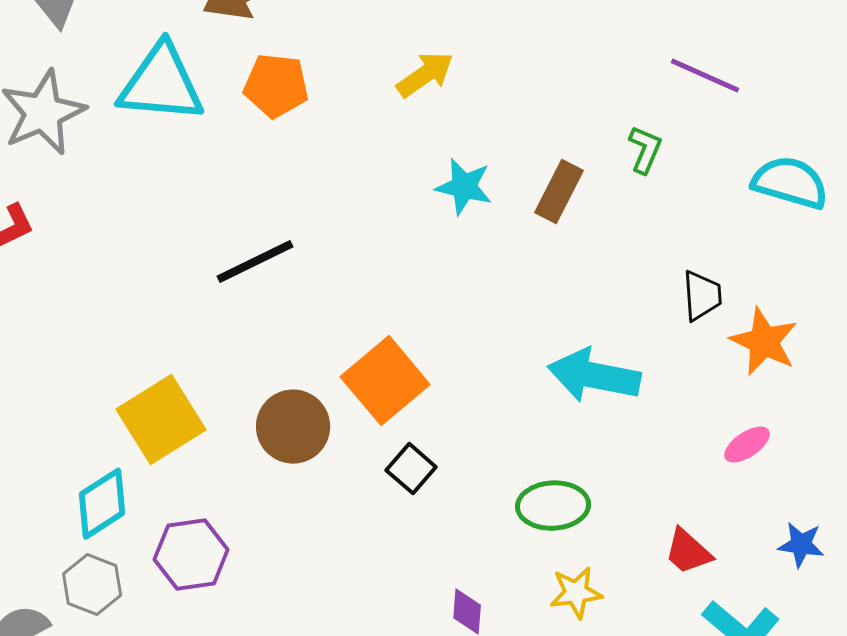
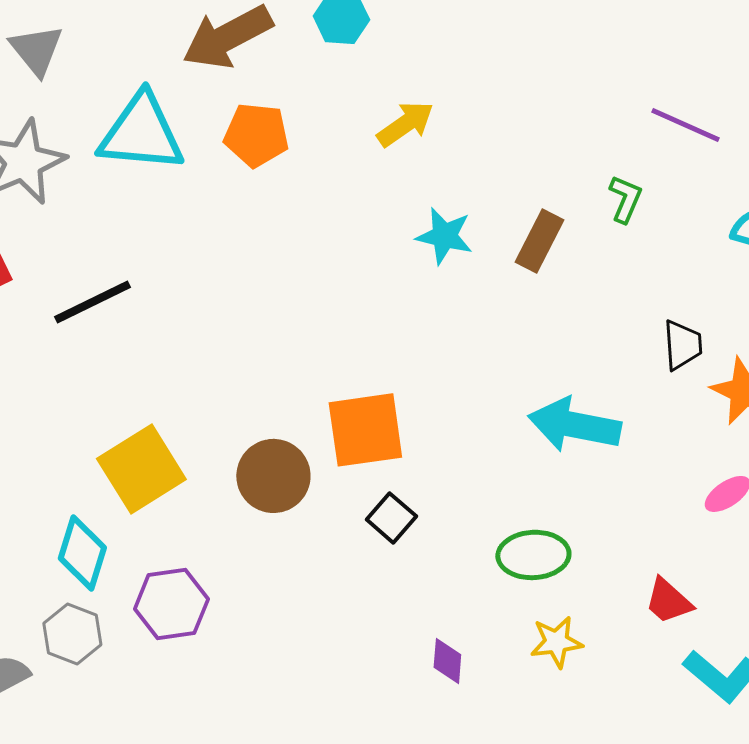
black line: (255, 262) -> (92, 302), moved
orange square: (385, 381) -> (365, 430), turned 32
cyan diamond: (102, 504) -> (82, 553), turned -40

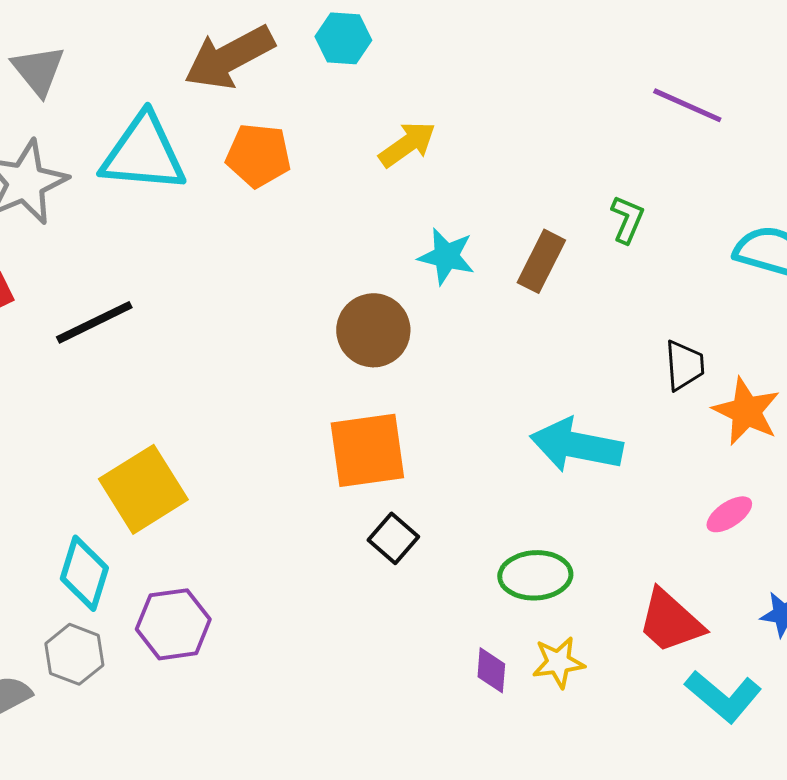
purple line: (685, 125) -> (687, 105), moved
brown circle: (273, 476) -> (373, 330), moved
red trapezoid: (668, 601) -> (670, 621), size x1.4
purple diamond: (447, 661) -> (491, 670), moved

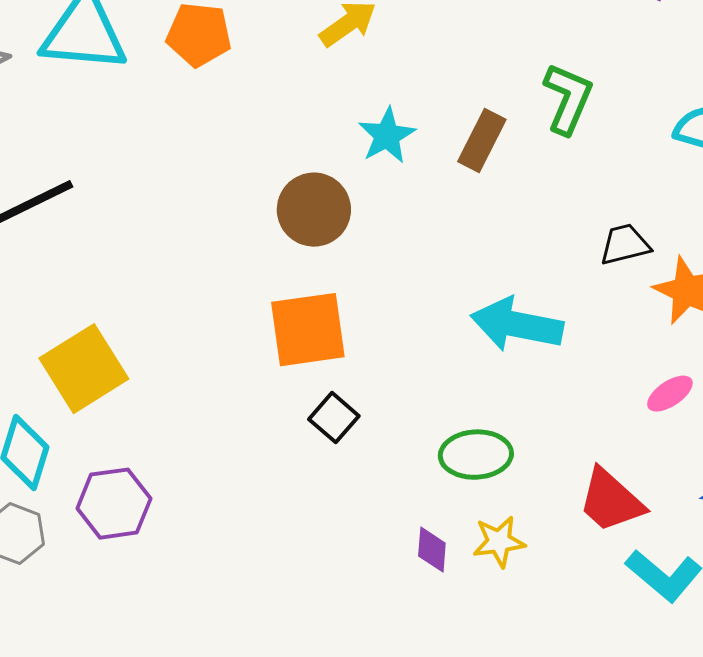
green L-shape: (627, 219) -> (568, 99), size x1.5
cyan star: (446, 256) -> (387, 136), turned 30
black trapezoid: (684, 365) -> (625, 245), turned -100

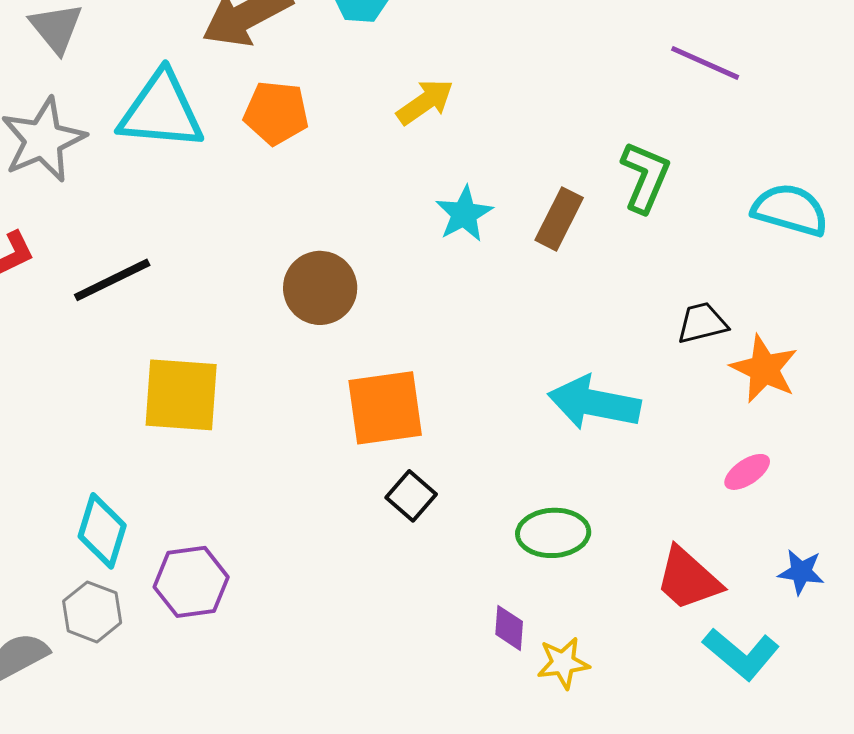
brown circle: (314, 210) -> (320, 288), moved
yellow square: (84, 369) -> (181, 395), moved, turned 36
yellow star: (499, 542) -> (563, 663), moved

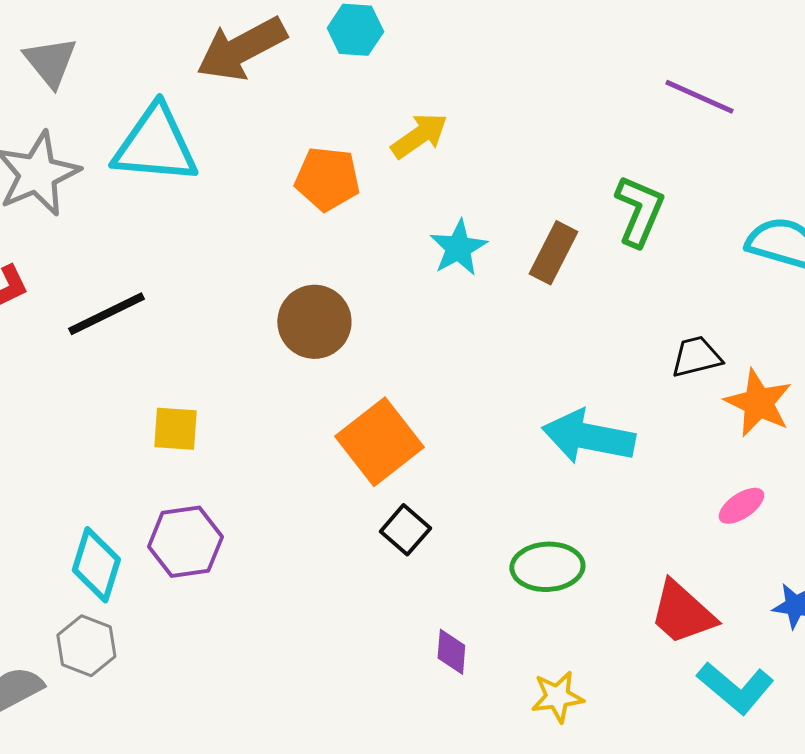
orange pentagon: (276, 113) -> (327, 179), moved
yellow square: (181, 395) -> (175, 429), size x0.6
orange square: (385, 408) -> (379, 442), turned -30
purple hexagon: (191, 582) -> (185, 542), moved
purple diamond: (509, 628) -> (451, 652), moved

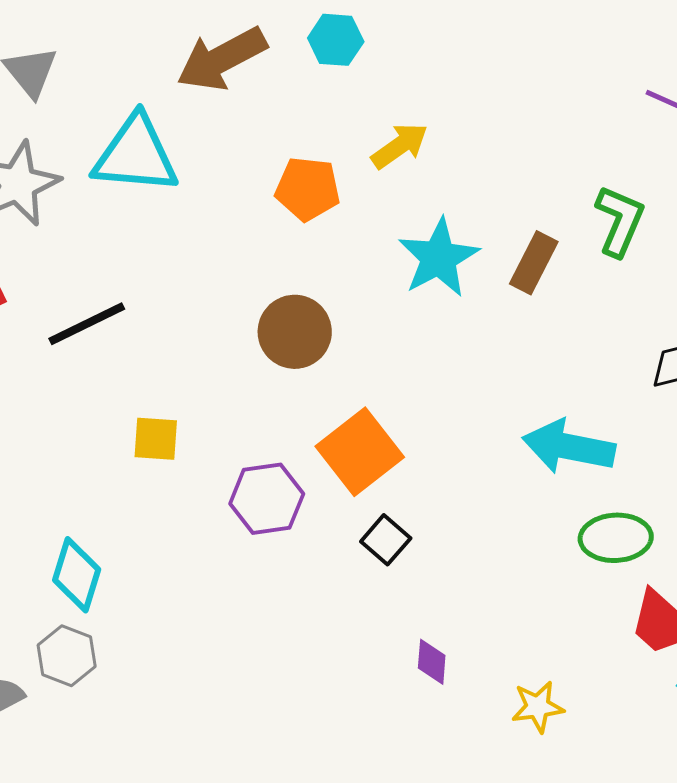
cyan star: (458, 248) -> (439, 258), size x1.4
purple hexagon: (185, 542) -> (267, 499), moved
green ellipse: (547, 567) -> (616, 538), moved

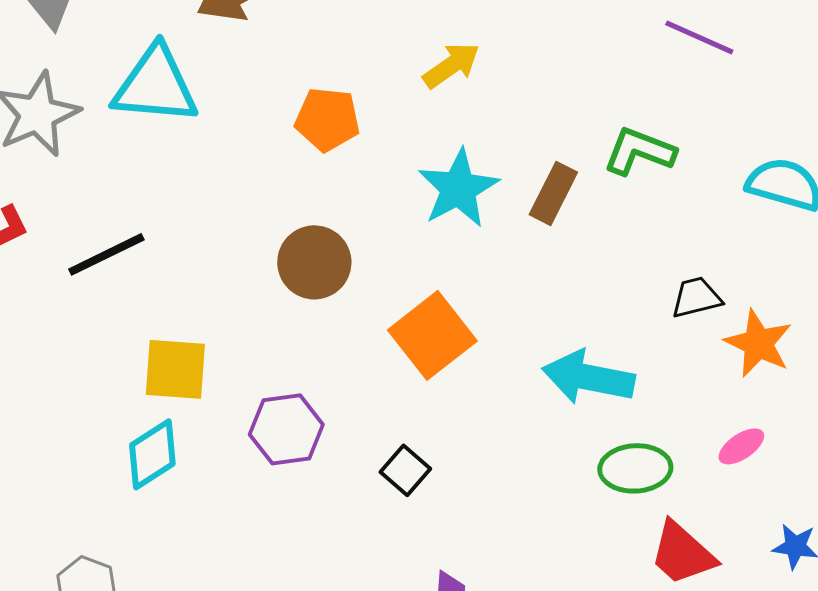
yellow arrow: (400, 146) -> (451, 65), moved
green L-shape: (620, 221) -> (639, 151), turned -92
yellow square: (156, 439) -> (175, 369), size x1.4
orange square: (360, 452) -> (432, 335), moved
cyan diamond: (77, 575) -> (152, 454), moved, turned 40

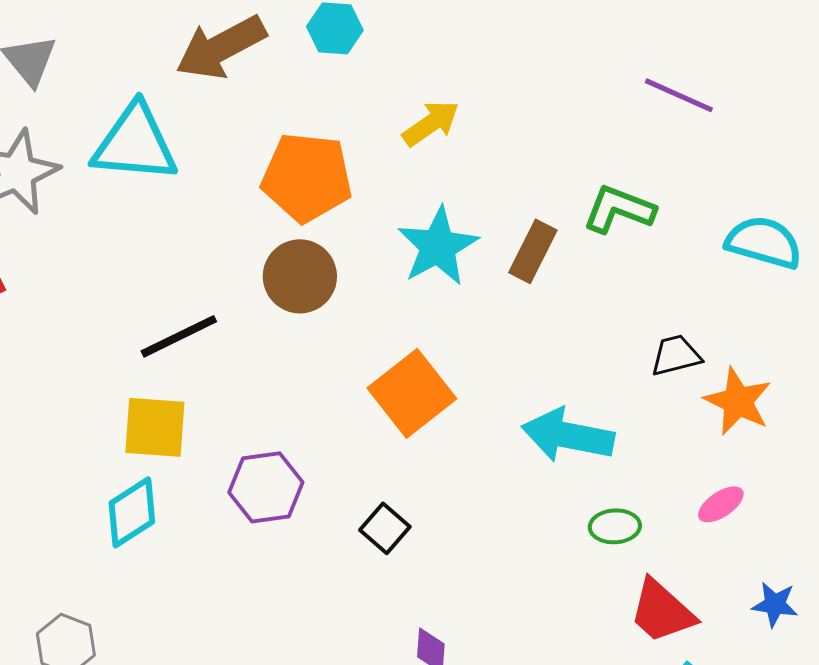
orange pentagon: (327, 119) -> (307, 177), size x1.4
black line: (106, 254) -> (179, 336), moved
brown circle: (314, 262) -> (300, 276), moved
green ellipse: (635, 468) -> (615, 526), size x0.7

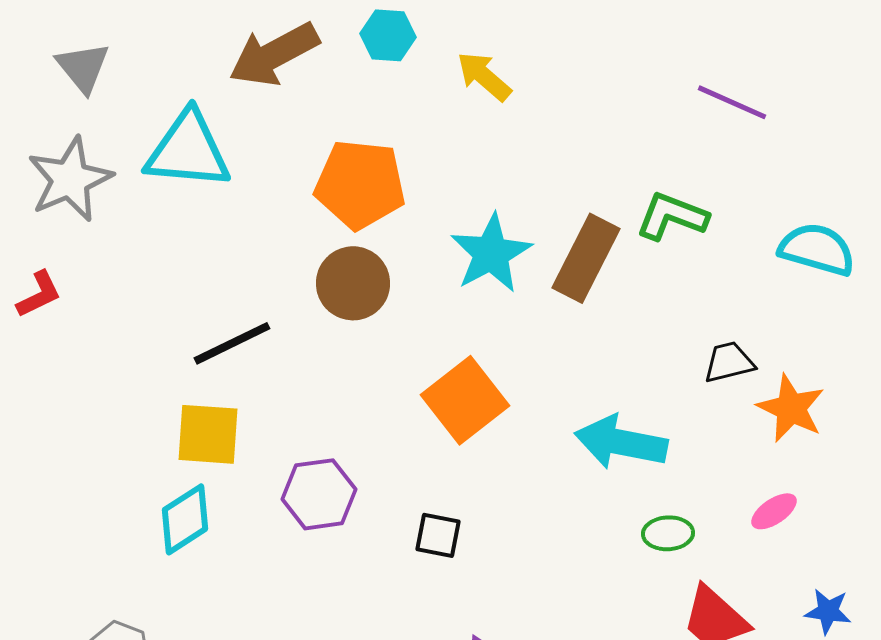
yellow arrow: (431, 123) -> (484, 76), moved, turned -104
brown rectangle: (533, 251) -> (586, 258), size x1.4
black square: (385, 528) -> (438, 535), turned -30

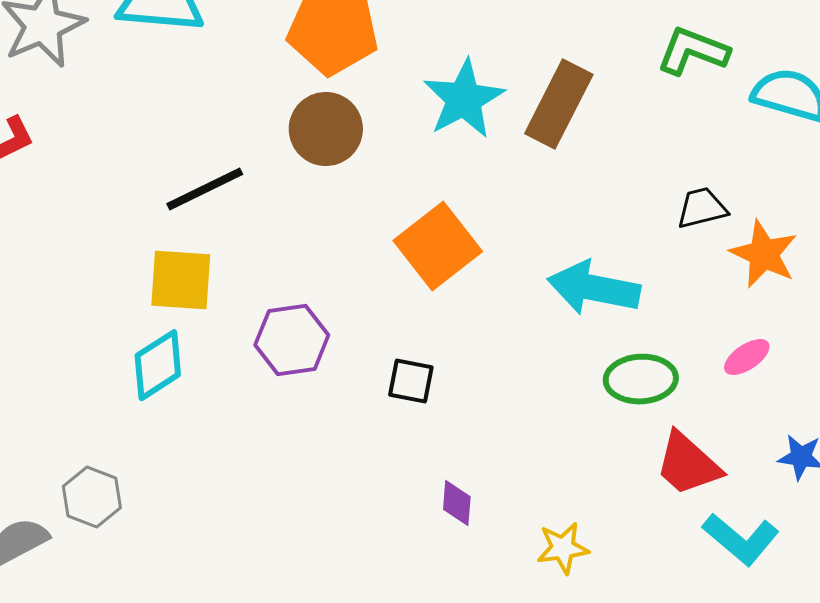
green L-shape: (672, 216) -> (693, 51), moved
green ellipse: (668, 533) -> (641, 379), size x1.4

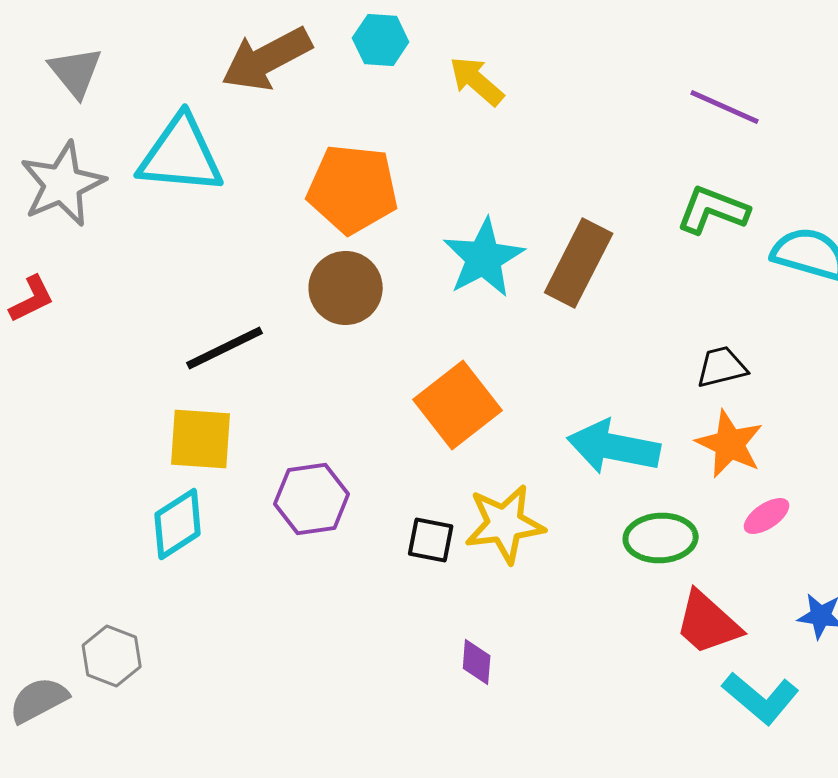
orange star: (764, 254) -> (730, 444), moved
yellow star: (563, 548) -> (505, 524), moved, size x1.5

